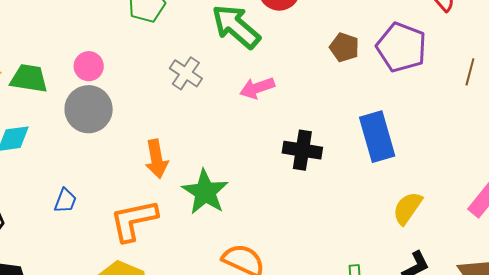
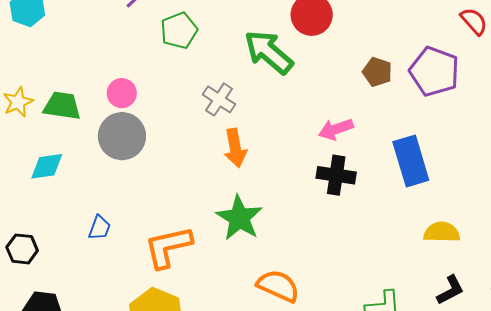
pink arrow: (257, 88) -> (336, 129), moved
orange arrow: (157, 159) -> (235, 148), moved
yellow semicircle: (407, 208) -> (442, 232), turned 57

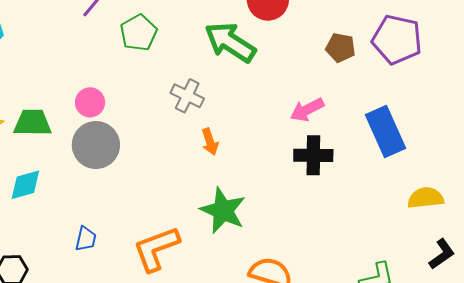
orange arrow: (235, 148) -> (210, 142), size x0.7

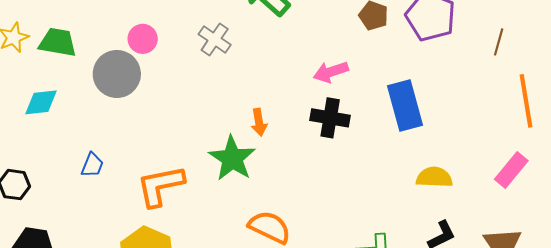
pink circle: (90, 102) -> (143, 39), moved
orange arrow: (210, 142) -> (259, 122), moved

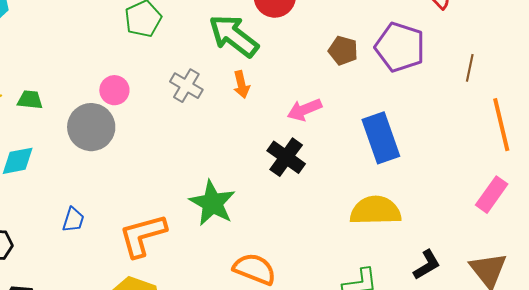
green trapezoid: (58, 42) -> (30, 100), size x0.7
black cross: (330, 118) -> (286, 157), moved, turned 30
orange arrow: (259, 122) -> (241, 84), moved
yellow semicircle: (434, 177) -> (375, 211), moved, size x1.4

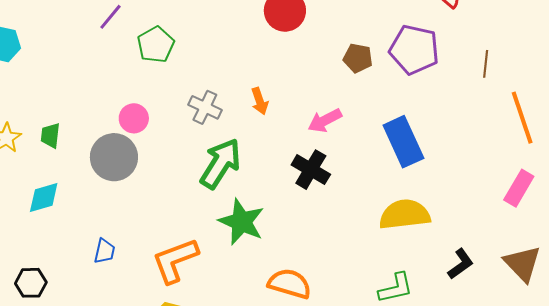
green arrow: (234, 36) -> (221, 164), moved, turned 90
green trapezoid: (30, 100) -> (50, 135), turned -84

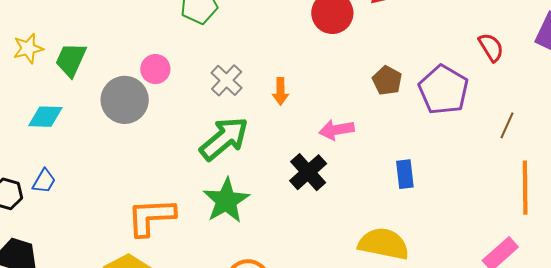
green trapezoid: (50, 135) -> (71, 60), size x1.4
blue rectangle: (403, 142) -> (405, 174), size x0.6
blue trapezoid: (105, 251) -> (44, 181), moved

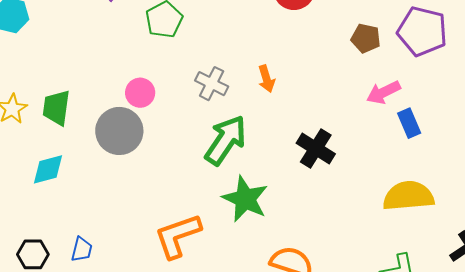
pink arrow: (337, 130) -> (384, 92), moved
blue trapezoid: (44, 181) -> (82, 249), moved

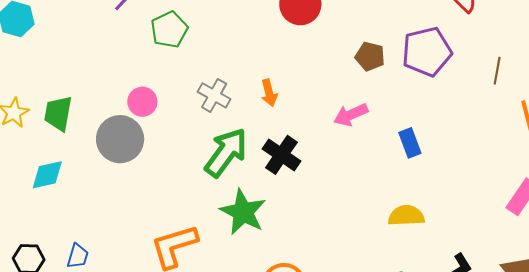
purple pentagon: (422, 31) -> (427, 52), turned -30
pink arrow: (384, 92) -> (351, 115), moved
black cross: (316, 148) -> (281, 155), moved
yellow semicircle: (408, 196) -> (406, 216), size x0.7

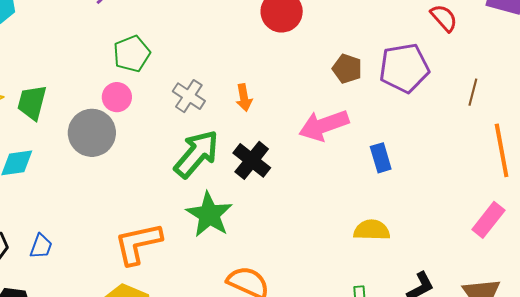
green pentagon: (169, 30) -> (132, 54), moved
pink arrow: (351, 115) -> (324, 125), size x1.4

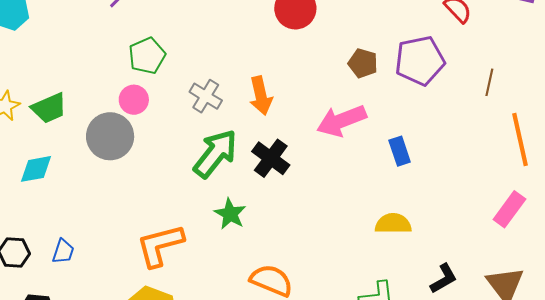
orange arrow: (244, 98) -> (261, 96), size x1.4
green trapezoid: (32, 102) -> (49, 108), turned -126
green star: (209, 215) -> (230, 214), size x0.7

